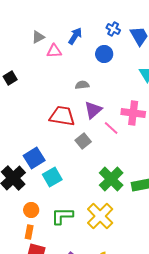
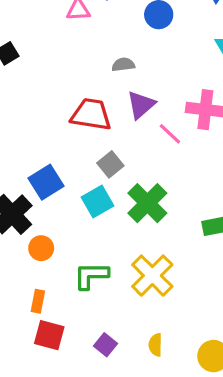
gray square: (83, 141) -> (110, 164), moved
cyan square: (52, 177) -> (98, 201), moved
green cross: (111, 179) -> (147, 203), moved
orange circle: (31, 210) -> (41, 248), moved

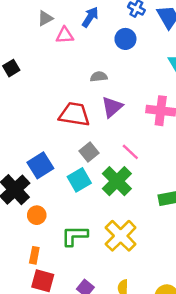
pink line: (170, 134) -> (130, 152), moved

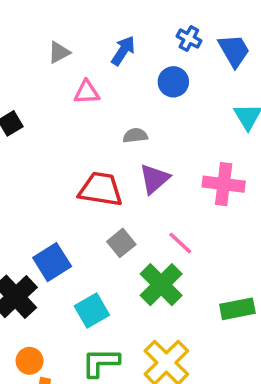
pink triangle: (65, 35) -> (87, 92), moved
cyan square: (79, 180) -> (92, 311), moved
orange circle: (37, 215) -> (30, 361), moved

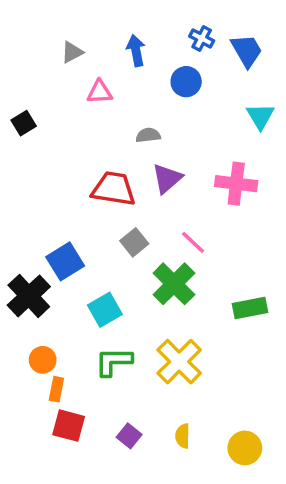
blue arrow: (123, 51) -> (136, 51), turned -44

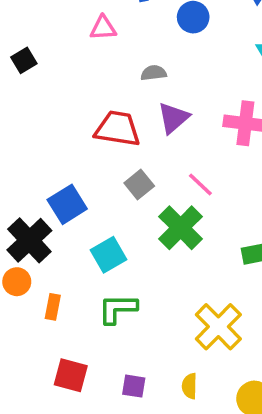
orange circle: (43, 360) -> (17, 282), moved
yellow cross: (179, 362) -> (218, 327), moved
orange rectangle: (56, 389) -> (53, 307), moved
purple square: (129, 436) -> (134, 386), turned -30

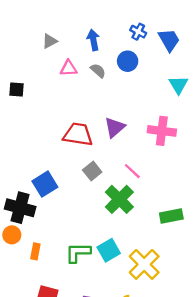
black square: (24, 60) -> (17, 90), turned 35
gray semicircle: (154, 73) -> (98, 71), moved, turned 49
black cross: (29, 240) -> (20, 208), turned -32
cyan square: (109, 255) -> (109, 250), moved

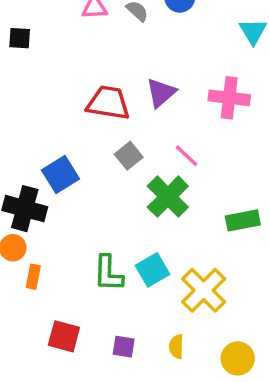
orange rectangle: (35, 251) -> (33, 277), moved
green L-shape: (78, 253) -> (108, 273), turned -88

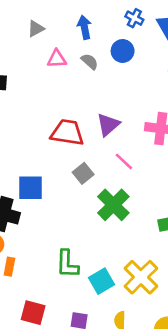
pink line: (187, 156) -> (124, 161), moved
blue square: (61, 174) -> (30, 188), turned 32
cyan square: (153, 270) -> (102, 281), moved

